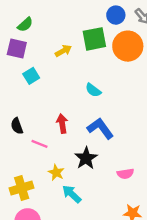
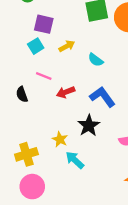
purple square: (17, 48) -> (44, 24), moved
yellow arrow: (63, 51) -> (67, 46), moved
red arrow: (62, 124) -> (66, 92), turned -102
pink line: (40, 144) -> (44, 76), moved

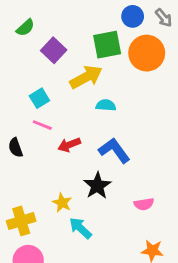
purple square: (44, 24) -> (54, 50), moved, turned 30
cyan square: (36, 46) -> (39, 98), moved
yellow arrow: (67, 46) -> (86, 77), moved, size x1.6
cyan semicircle: (96, 60) -> (106, 105), turned 147

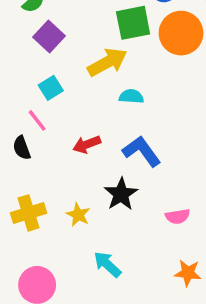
purple square: (54, 50) -> (49, 36), moved
pink line: (42, 125) -> (37, 120), moved, turned 30
yellow cross: (21, 221) -> (29, 213), moved
cyan arrow: (80, 228) -> (107, 264), moved

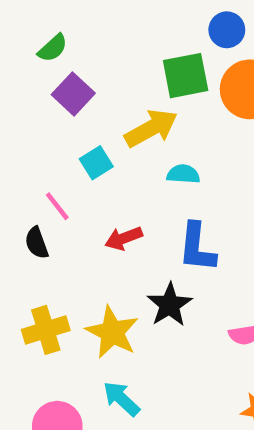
cyan square: (51, 88) -> (96, 163), moved
blue L-shape: (142, 151) -> (197, 247), turned -138
yellow star: (78, 215) -> (112, 332), size x1.6
cyan arrow: (107, 264) -> (121, 399), moved

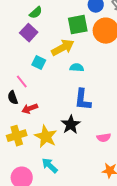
green semicircle: (53, 48) -> (36, 13), moved
cyan square: (96, 163) -> (39, 63), turned -32
red arrow: (124, 238) -> (30, 109), moved

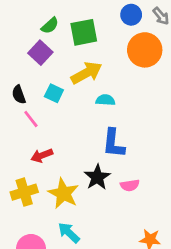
green square: (78, 25) -> (84, 32), moved
black semicircle: (13, 98) -> (19, 95), moved
pink semicircle: (104, 138) -> (130, 185), moved

